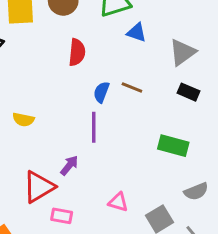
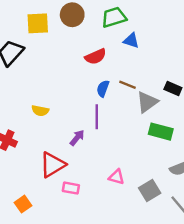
red semicircle: (77, 52) -> (96, 57), moved, turned 60
gray triangle: (182, 52) -> (147, 102), moved
purple arrow: (69, 165) -> (77, 138), moved

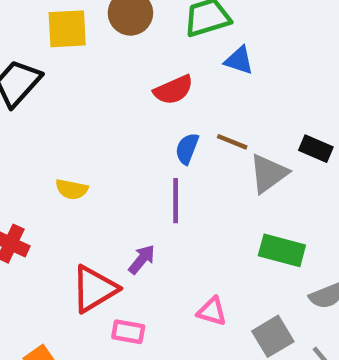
green rectangle: (161, 132) -> (282, 250), moved
purple arrow: (77, 138) -> (142, 259), moved

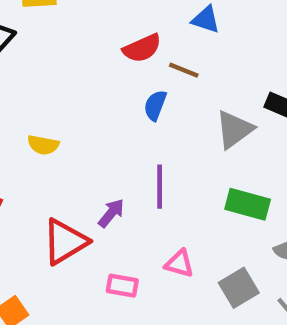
brown line: (232, 142) -> (184, 70), moved
purple line: (176, 201) -> (160, 187), moved
pink rectangle: (128, 332) -> (122, 286), moved

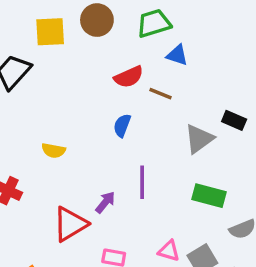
blue semicircle: (155, 105) -> (122, 125), moved
pink triangle: (179, 264) -> (169, 251), moved

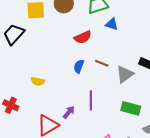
brown line: (161, 94) -> (102, 63), moved

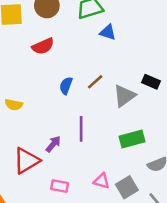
red semicircle: (83, 37) -> (43, 46), moved
brown line: (102, 63) -> (95, 82), turned -64
green rectangle: (131, 108) -> (132, 139), turned -30

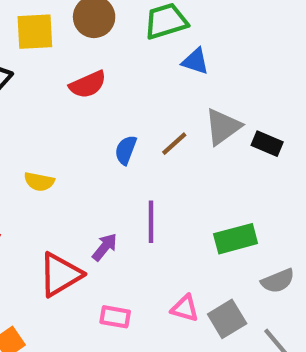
gray triangle: (124, 96) -> (223, 127), moved

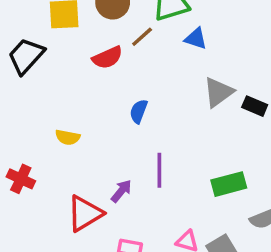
brown line: (174, 144) -> (142, 37), moved

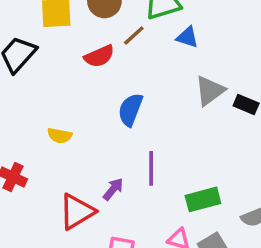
blue semicircle: (139, 111) -> (130, 110), size x1.4
green rectangle: (229, 184) -> (203, 199), moved

